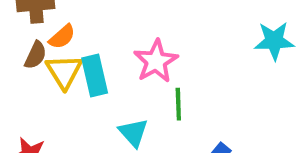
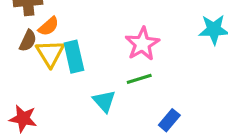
pink star: (156, 61) -> (142, 44), moved
green line: (178, 104) -> (139, 79), turned 75

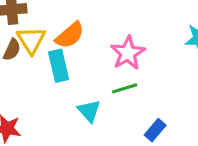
orange semicircle: (49, 26) -> (70, 35), moved, size x1.4
yellow triangle: (50, 53) -> (31, 40), moved

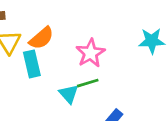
cyan triangle: (89, 111) -> (69, 94), moved

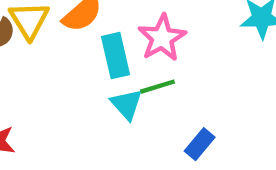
cyan rectangle: (32, 64) -> (116, 56), moved

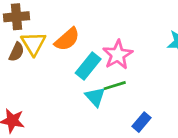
cyan rectangle: (116, 56) -> (88, 66), turned 52

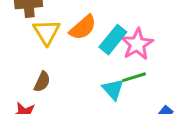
brown semicircle: (17, 52) -> (42, 82), moved
cyan rectangle: (88, 66) -> (113, 40), moved

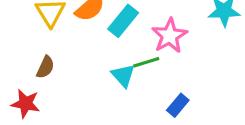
pink star: (137, 44) -> (170, 36), moved

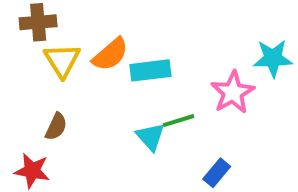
cyan rectangle: (123, 21) -> (150, 70), turned 44
pink star: (170, 36) -> (233, 92), moved

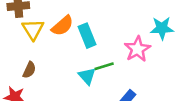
cyan rectangle: (150, 70) -> (87, 36), turned 75

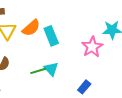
green line: (104, 66) -> (38, 71), moved

